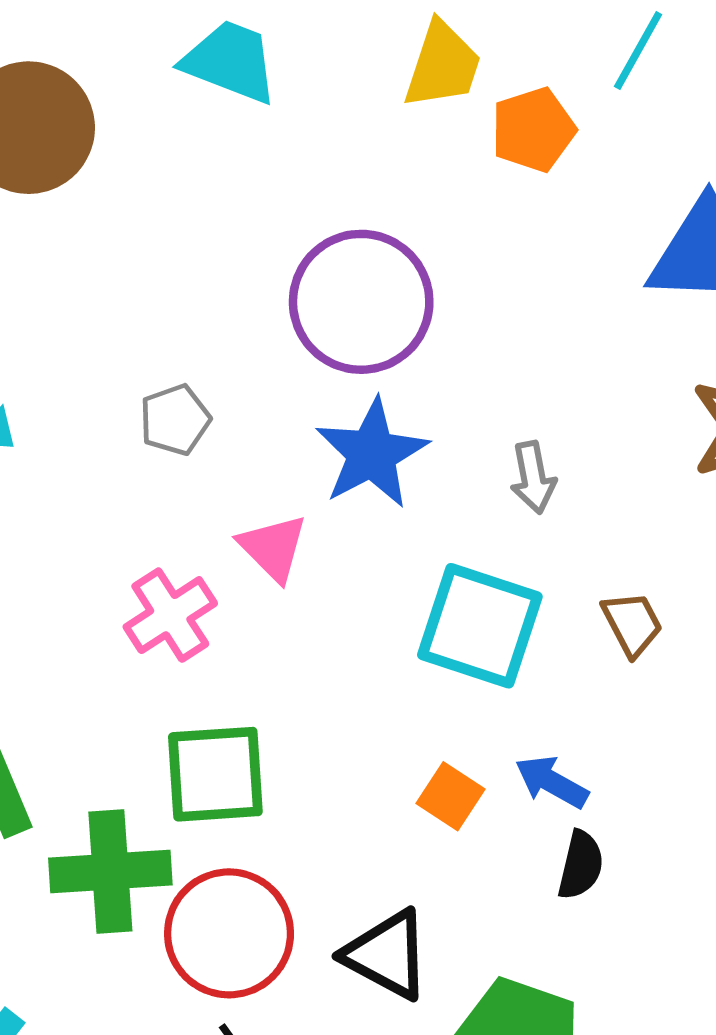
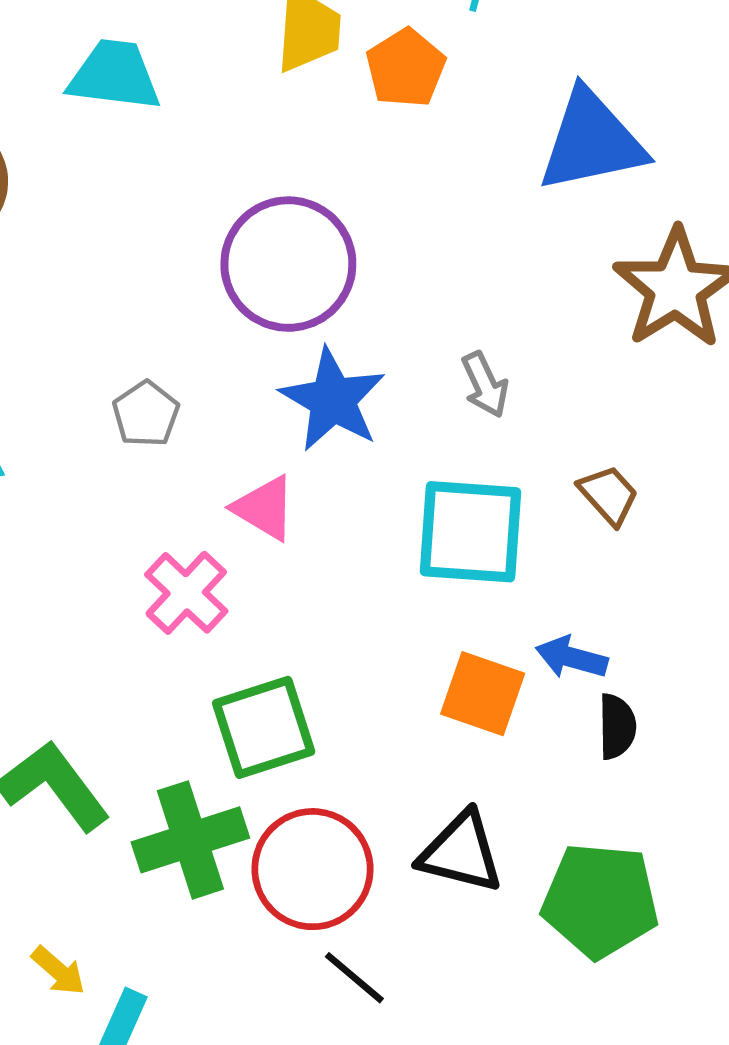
orange square: (450, 796) -> (483, 694), size x1.4

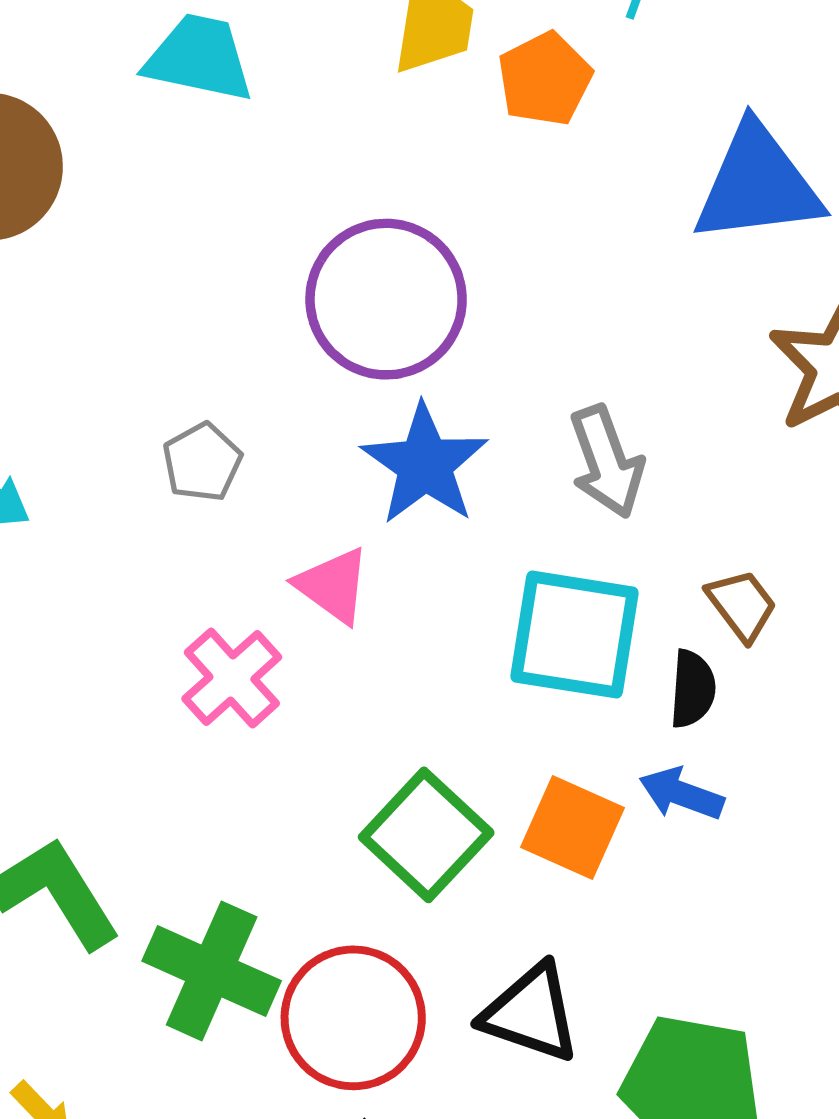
gray arrow: (485, 385) -> (607, 462), size x1.4
black semicircle: (617, 726) -> (693, 689), moved
green square: (264, 727) -> (426, 835), moved, turned -34
green cross: (190, 840) -> (212, 971), turned 37

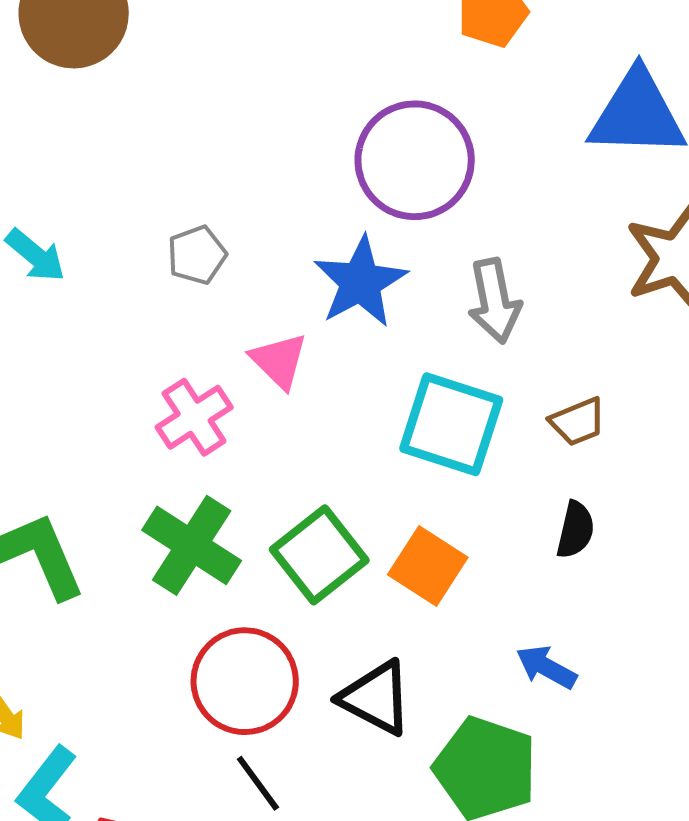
purple circle: (386, 299) -> (415, 160), moved
brown trapezoid: (742, 605) -> (578, 422), turned 96
black semicircle: (693, 689) -> (575, 530), moved
blue arrow: (681, 794) -> (546, 667), moved
green cross: (212, 971) -> (192, 545), moved

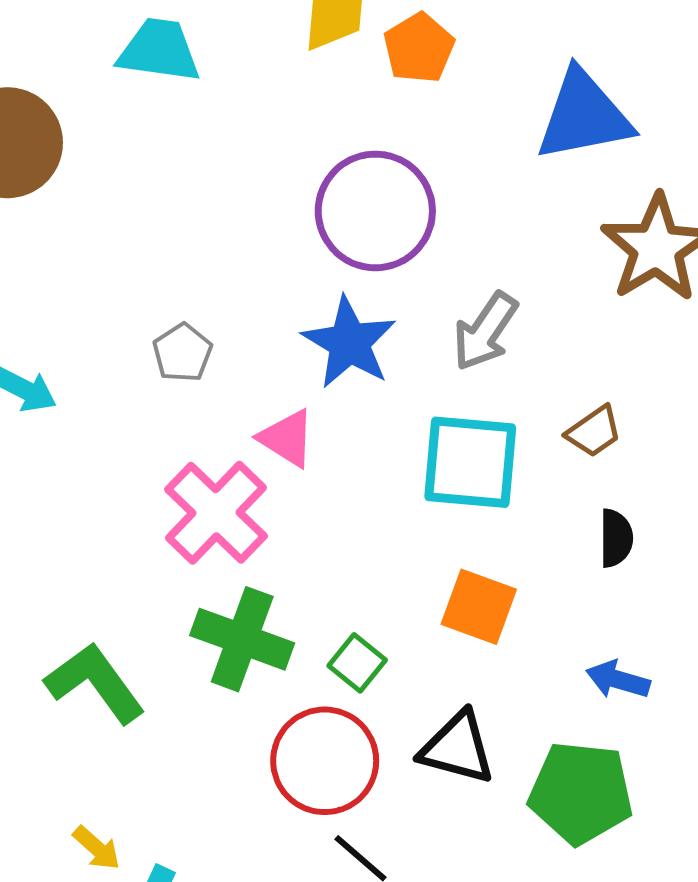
gray arrow: (494, 301) -> (485, 331), turned 58
pink cross: (194, 417) -> (216, 513), size x1.4
green square: (319, 555) -> (357, 663), moved, size x0.6

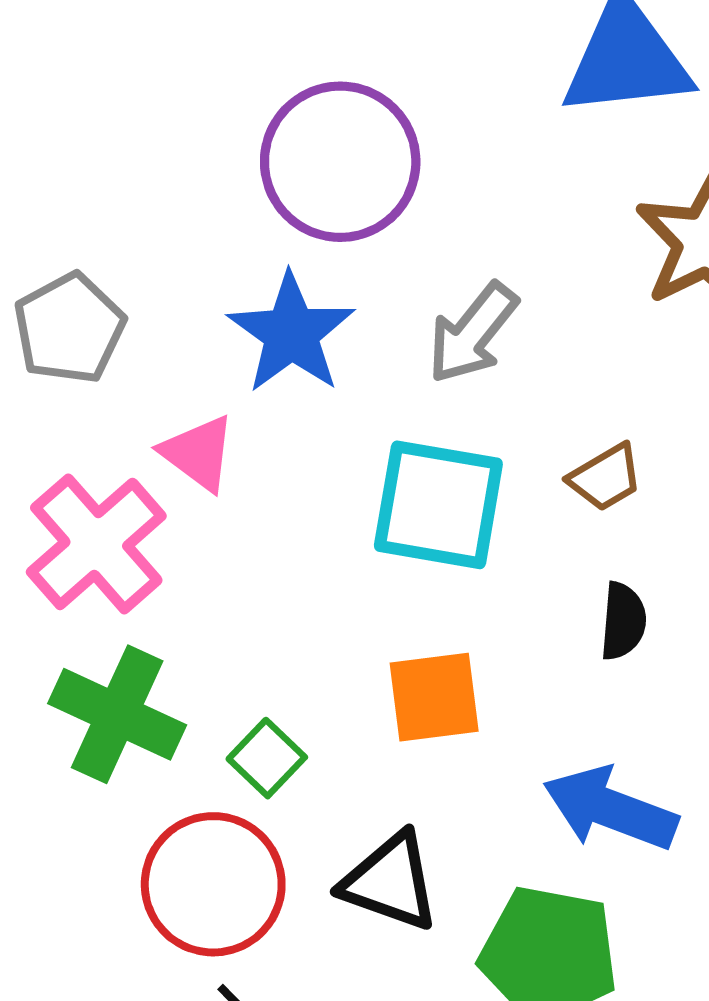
gray pentagon: (182, 353) -> (69, 328), size x1.4
orange square: (479, 607) -> (434, 697), turned -32
blue arrow: (618, 680) -> (610, 809), size x1.6

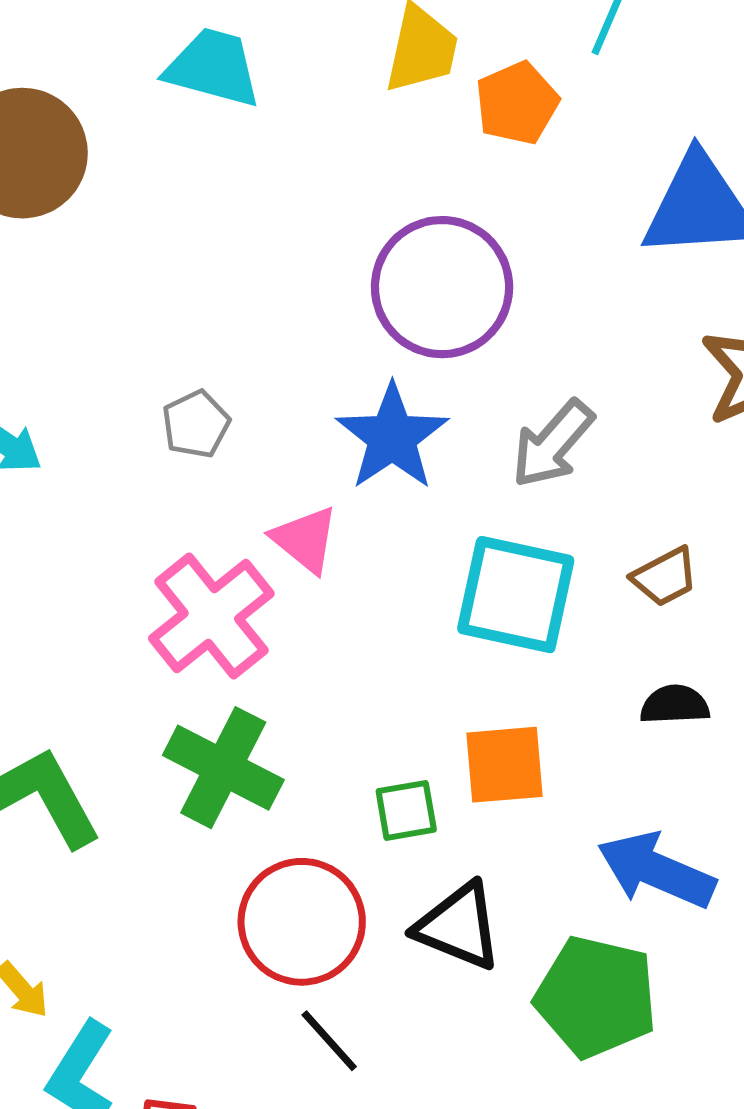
gray pentagon: (69, 328) -> (196, 424), size x0.7
black semicircle: (623, 621) -> (675, 705), turned -100
green square: (267, 758) -> (406, 810), moved, turned 34

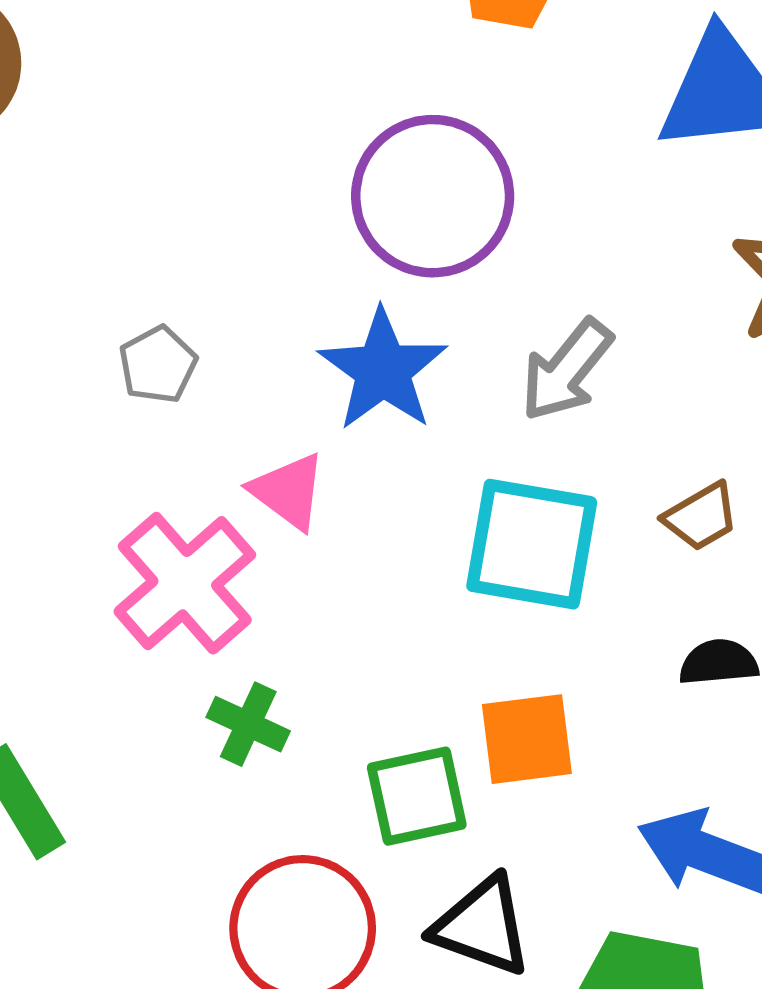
green cross: (223, 768) -> (248, 724), moved, size x0.6
green square: (406, 810) -> (417, 796), size x1.4

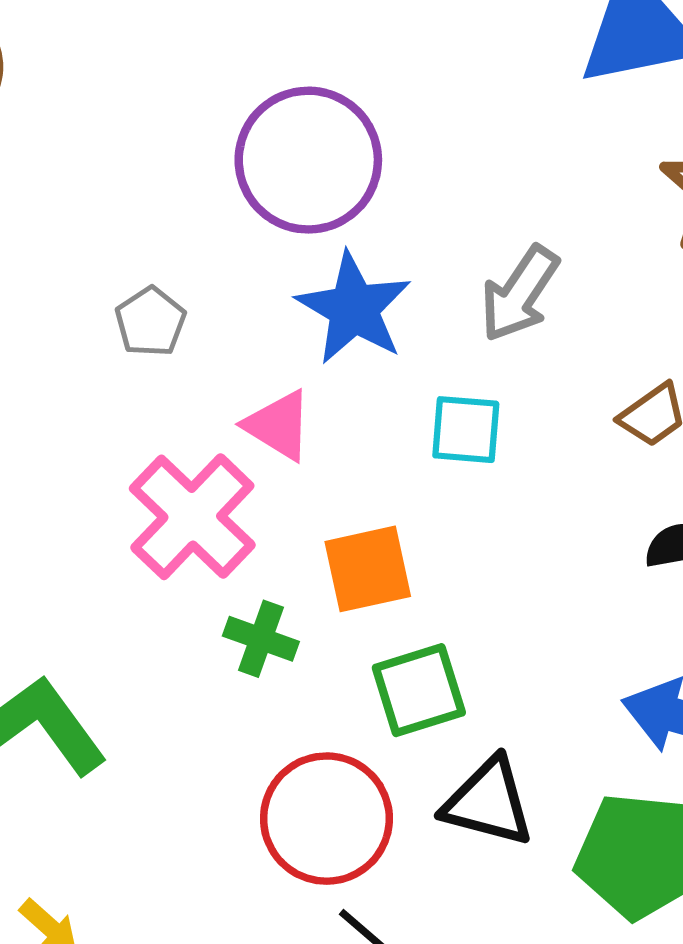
purple circle: (433, 196) -> (308, 160), moved
cyan square: (532, 544) -> (466, 430), moved, size x0.6
orange square: (527, 739) -> (368, 569), moved

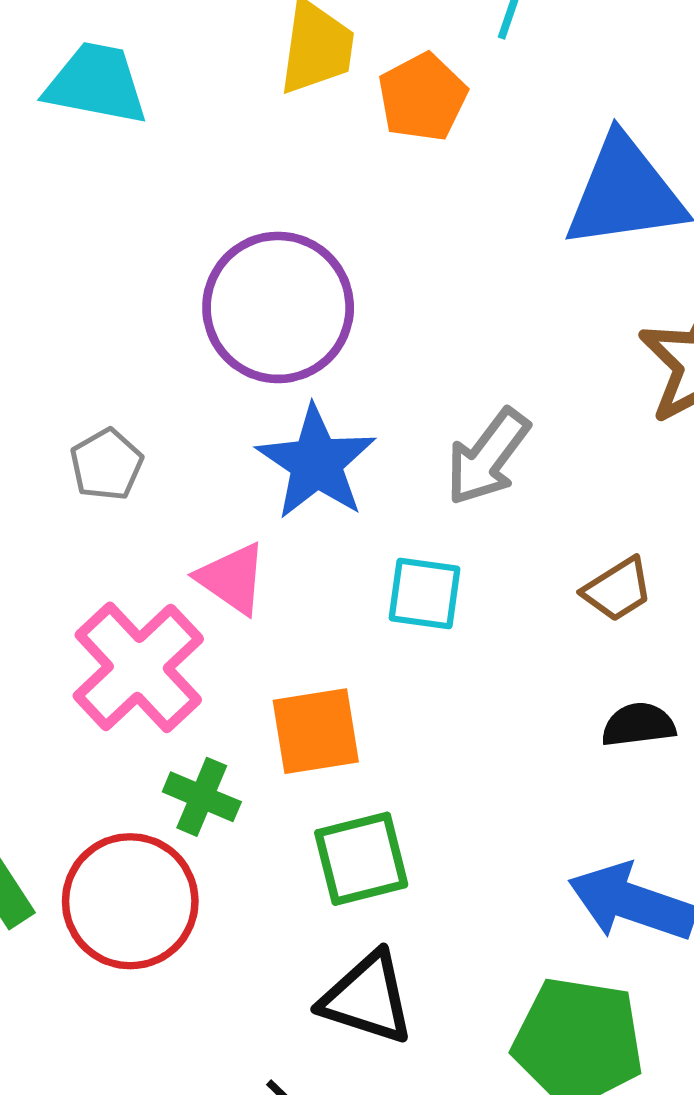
black triangle: (488, 802) -> (367, 998), moved
red circle: (326, 819) -> (130, 901), moved

